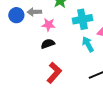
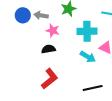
cyan arrow: (88, 44) -> (88, 57), turned 140

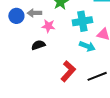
black semicircle: (48, 49) -> (38, 45), moved
red L-shape: (50, 79) -> (68, 71), moved

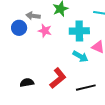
blue circle: (16, 16) -> (19, 28), moved
black semicircle: (38, 45) -> (27, 83), moved

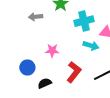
blue circle: (19, 28) -> (27, 68), moved
pink star: (45, 31) -> (52, 51), moved

